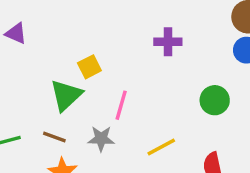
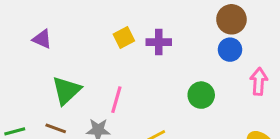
purple triangle: (16, 33) -> (42, 39), moved
yellow square: (89, 67) -> (124, 37), moved

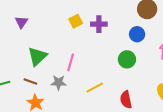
purple triangle: (42, 39) -> (21, 22), turned 40
blue circle: (230, 50) -> (137, 34), moved

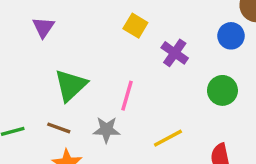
yellow square: (76, 21) -> (135, 26), turned -32
purple cross: (99, 24) -> (175, 53), moved, turned 35
blue circle: (137, 34) -> (231, 36), moved

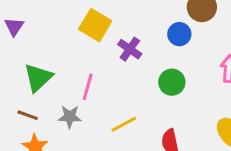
yellow square: (135, 26) -> (95, 25), size x1.5

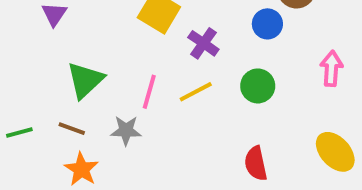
yellow line: (124, 124) -> (196, 92), moved

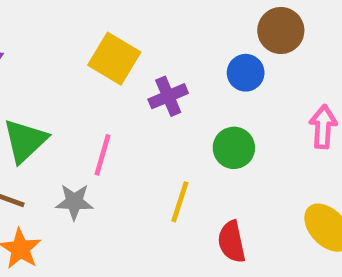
purple cross: (203, 43) -> (168, 96), turned 32
yellow line: (196, 92) -> (180, 202), moved, turned -44

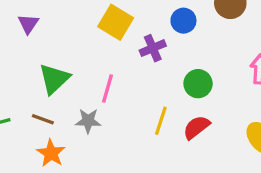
blue circle: (246, 73) -> (183, 21), moved
red semicircle: (232, 242) -> (196, 127), moved, turned 64

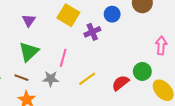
purple triangle: (28, 24) -> (29, 20), moved
green circle: (198, 84) -> (142, 71), moved
yellow line: (161, 121) -> (87, 79), moved, turned 36

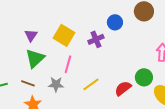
yellow square: (68, 15) -> (64, 35), moved
purple triangle: (29, 20) -> (31, 35), moved

